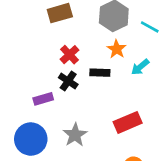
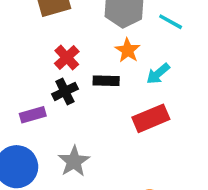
black cross: (68, 81) -> (65, 91), turned 30
red rectangle: (128, 122) -> (151, 118), moved

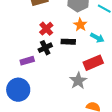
cyan arrow: (158, 74) -> (97, 38), turned -112
gray star: (74, 161) -> (78, 81), moved

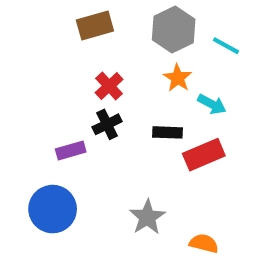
black rectangle: (68, 42) -> (168, 132), moved
gray star: (78, 81) -> (147, 217), moved

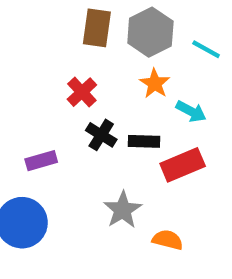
brown rectangle: (95, 25) -> (97, 28), moved, turned -66
black cross: (107, 124) -> (101, 135), moved, turned -32
gray star: (147, 217) -> (123, 210), moved
orange semicircle: (204, 243) -> (168, 240), moved

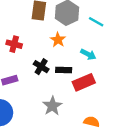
orange star: (155, 84) -> (58, 40), moved
red cross: (82, 92) -> (14, 44), moved, turned -32
orange semicircle: (168, 240) -> (92, 122), moved

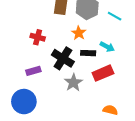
black cross: (41, 67) -> (63, 58), size x1.5
black rectangle: (64, 70) -> (88, 53), moved
gray star: (52, 106) -> (73, 83), moved

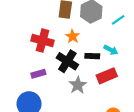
cyan line: (115, 16) -> (118, 20), turned -64
orange star: (79, 33) -> (73, 36), moved
red cross: (38, 37) -> (42, 41), size x1.5

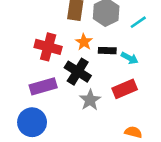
black rectangle: (92, 56) -> (107, 51), moved
purple rectangle: (38, 74) -> (43, 86), size x1.5

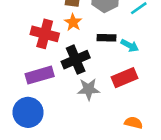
orange star: (84, 42) -> (73, 22), moved
black cross: (78, 72) -> (76, 60), turned 35
gray star: (90, 100) -> (88, 89), turned 30

